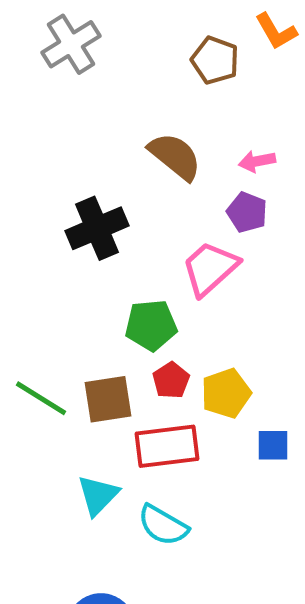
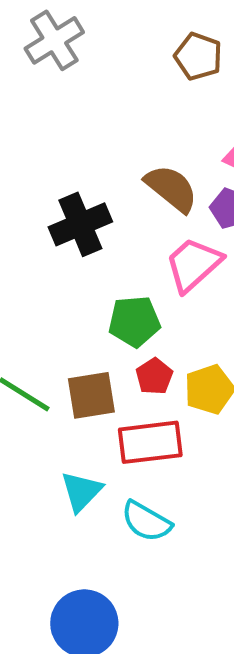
brown semicircle: (175, 156) -> (171, 188), moved

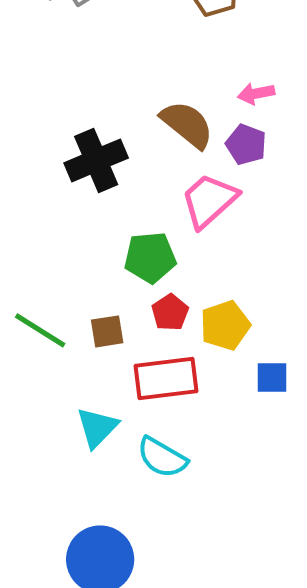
brown square: (91, 395) -> (107, 331), size x0.7

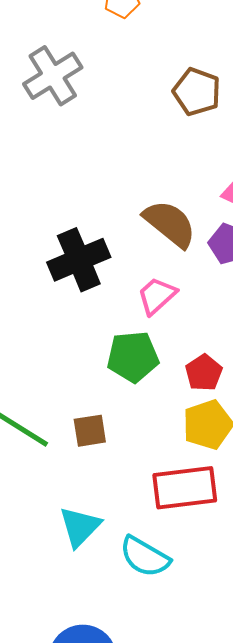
pink trapezoid: (209, 200) -> (157, 296), moved, size x0.7
red pentagon: (170, 312) -> (204, 373), moved
red rectangle: (166, 378) -> (185, 488), moved

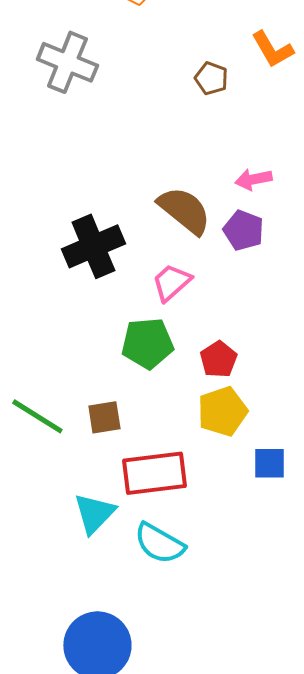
gray cross: (53, 76) -> (67, 62), turned -36
brown pentagon: (197, 92) -> (211, 78), size x0.7
red rectangle: (185, 488) -> (154, 473), moved

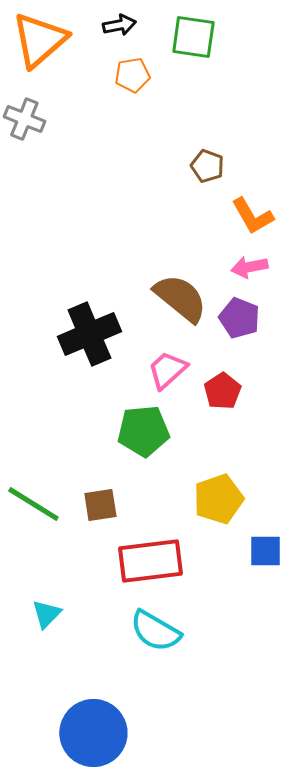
orange L-shape: (272, 49) -> (252, 216), moved
gray cross: (67, 62) -> (24, 119), moved, size x0.7
red pentagon: (218, 359) -> (222, 391), moved
cyan triangle: (94, 513) -> (46, 614), moved, size x0.7

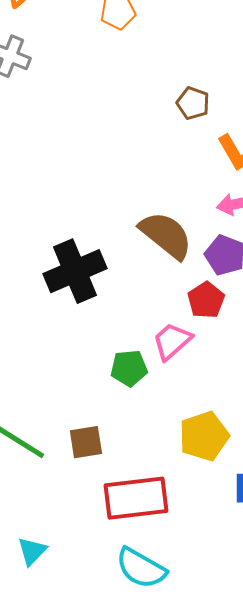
pink trapezoid: (167, 370) -> (172, 341), moved
red pentagon: (222, 391) -> (206, 300), moved
green pentagon: (143, 431) -> (129, 368), size x0.7

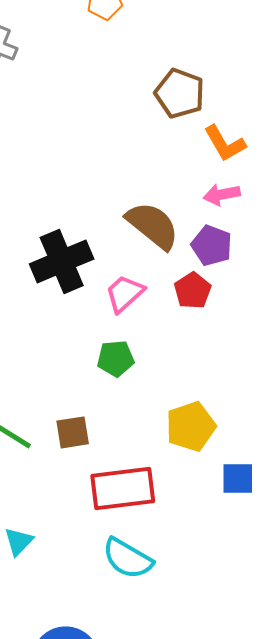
brown pentagon: (193, 103) -> (180, 93), size x1.5
pink trapezoid: (172, 341) -> (125, 293), moved

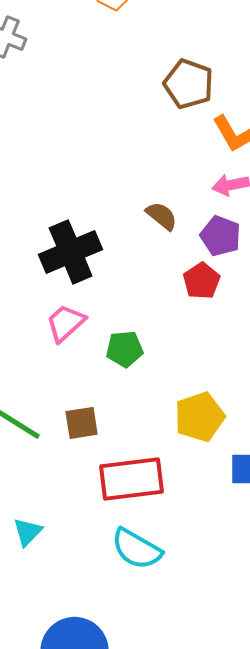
brown semicircle: (153, 225) -> (162, 216), size x0.6
pink trapezoid: (125, 293) -> (66, 323), moved

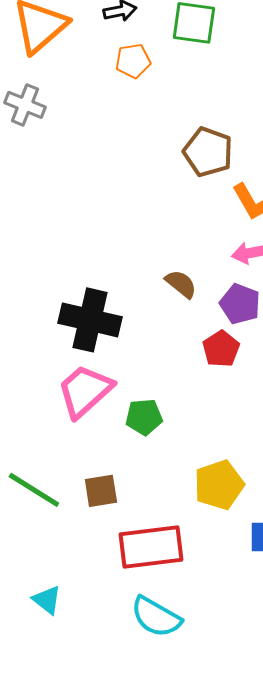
black cross: (71, 252) -> (90, 320), turned 36
pink trapezoid: (66, 323) -> (85, 391), size x1.4
cyan triangle: (28, 532) -> (47, 600), turned -36

